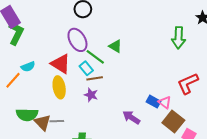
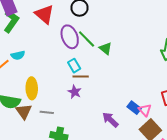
green line: (95, 57) -> (87, 39), moved
red triangle: (61, 64) -> (44, 14), moved
yellow ellipse: (59, 87) -> (32, 88), moved
gray line: (57, 121) -> (47, 112), moved

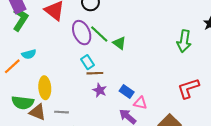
purple star: (75, 92) -> (100, 90), moved
blue rectangle: (134, 108) -> (127, 91), moved
pink triangle: (145, 110) -> (140, 103), moved, turned -32
brown triangle: (24, 111) -> (38, 112), turned -30

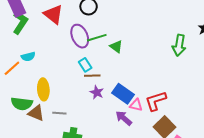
green line: (99, 34) -> (97, 38), turned -60
red L-shape: (188, 88) -> (156, 101), moved
blue rectangle: (127, 91) -> (123, 94), size x1.5

